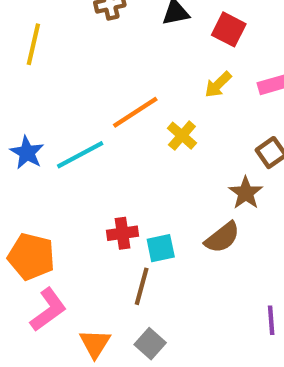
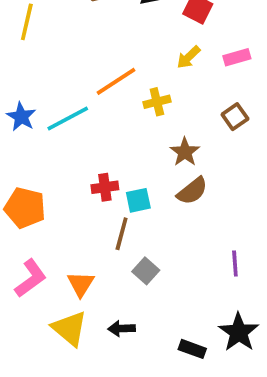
yellow cross: (182, 136) -> (157, 102), turned 35
brown star: (246, 193) -> (185, 152), moved
pink L-shape: (48, 310) -> (31, 278), moved
gray square: (150, 344) -> (146, 271), moved

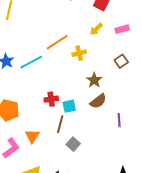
purple line: (235, 263) -> (119, 120), moved
orange triangle: (81, 284) -> (32, 136), moved

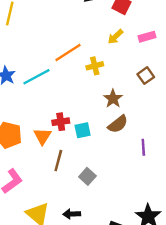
brown line: (60, 124) -> (58, 161), moved
orange triangle: (32, 136) -> (43, 136), moved

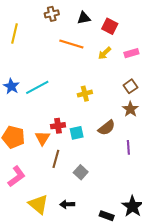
orange line: (68, 52) -> (71, 44), moved, turned 50
yellow cross: (95, 66) -> (85, 94), moved
brown star: (113, 99) -> (130, 109), moved

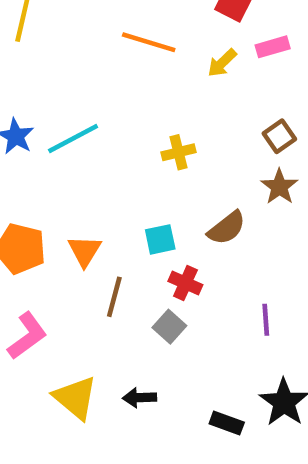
pink rectangle: (131, 53) -> (273, 47), moved
red cross: (58, 126) -> (185, 283), moved, turned 32
purple line: (128, 147) -> (266, 320), moved

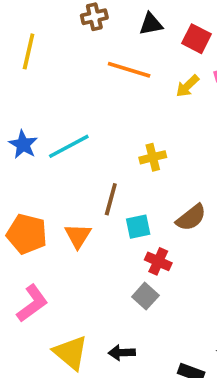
brown line: (114, 297) -> (111, 199), moved

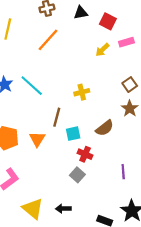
orange line: (129, 70) -> (48, 40), moved, turned -65
cyan line: (69, 146) -> (32, 86), turned 70

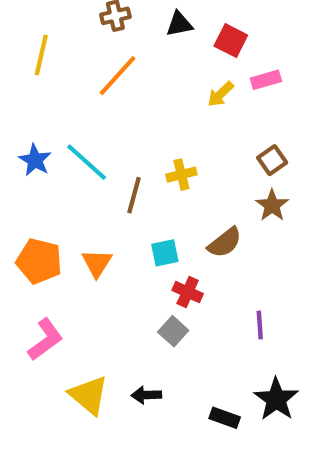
brown line: (57, 117) -> (134, 195), moved

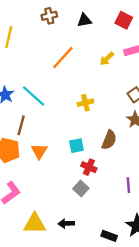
red square: (231, 41) -> (124, 20), moved
orange line: (117, 76) -> (63, 58), moved
brown line: (134, 195) -> (21, 125), moved
brown semicircle: (225, 243) -> (109, 140), turned -30
yellow triangle: (89, 395) -> (35, 223), turned -40

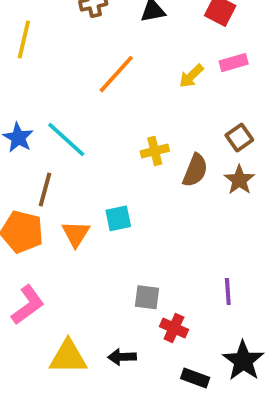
brown semicircle: (109, 140) -> (195, 170), moved
cyan square: (76, 146) -> (118, 218), moved
red cross: (89, 167) -> (174, 328), moved
gray square: (81, 188) -> (147, 297), turned -35

